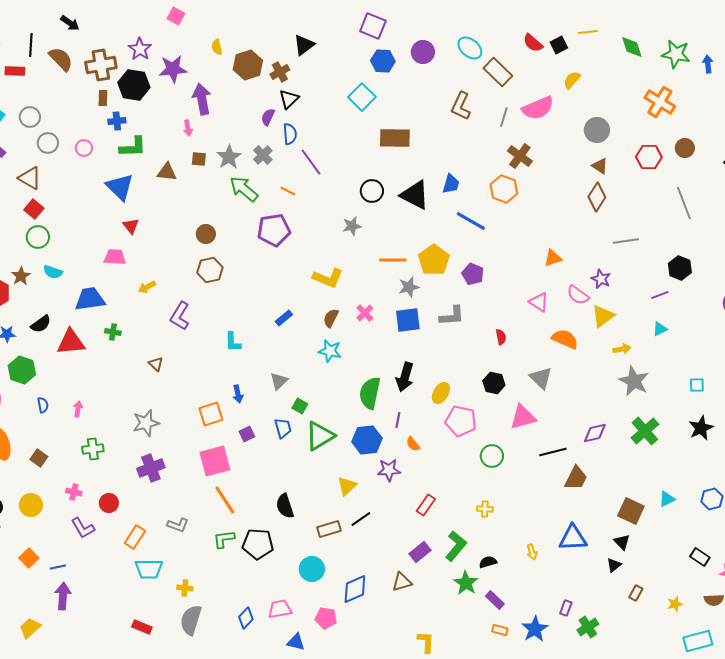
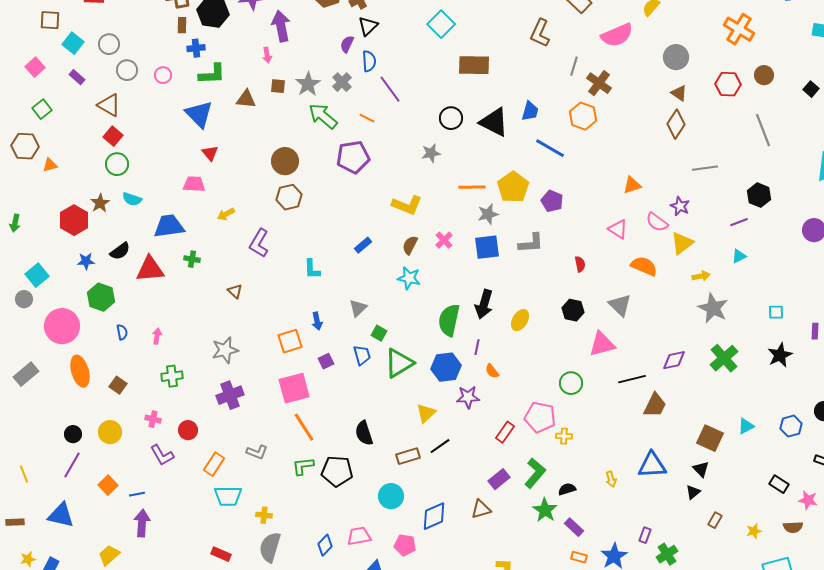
gray line: (504, 117) -> (574, 66), moved
brown circle: (206, 234) -> (285, 161), size x1.4
pink pentagon: (461, 421) -> (540, 417), moved

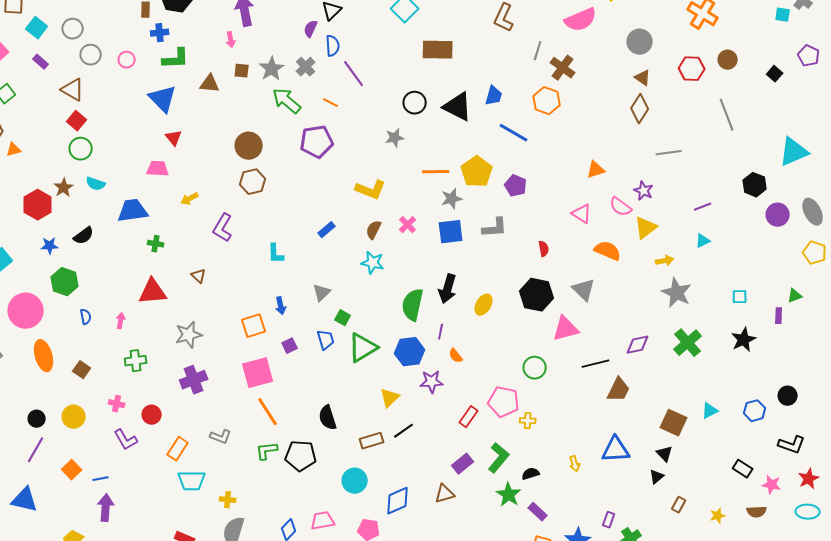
black hexagon: (759, 195) -> (755, 185), moved
red triangle: (150, 269) -> (153, 292), moved
black hexagon: (573, 310) -> (537, 295), size x1.5

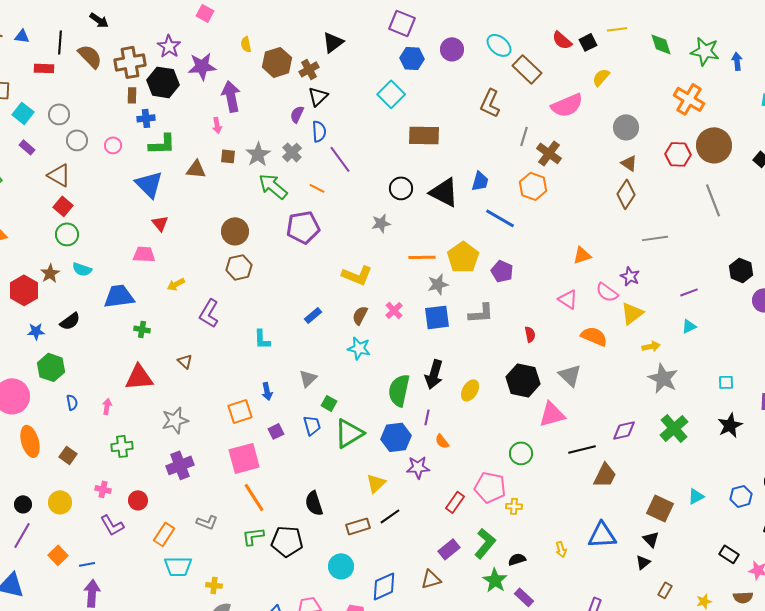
brown circle: (728, 60) -> (714, 145), size x1.8

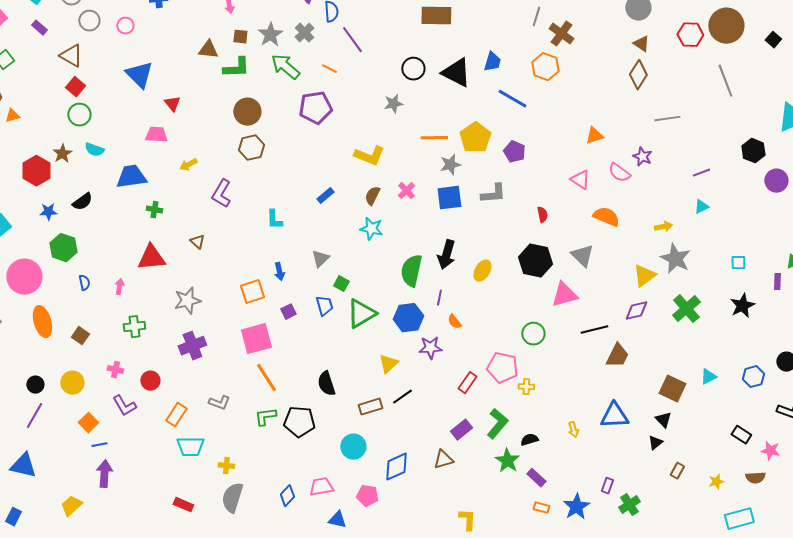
green L-shape: (162, 144) -> (236, 68), moved
blue triangle: (149, 184) -> (139, 75), moved
yellow triangle: (632, 313) -> (644, 276), moved
orange square: (58, 555) -> (88, 423), moved

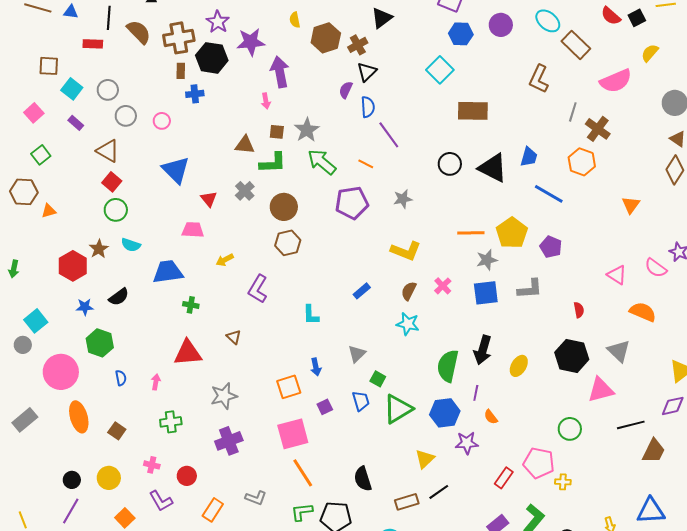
gray cross: (304, 33) -> (245, 191), moved
gray star: (393, 104) -> (403, 199), moved
orange triangle: (594, 136) -> (631, 205), moved, turned -36

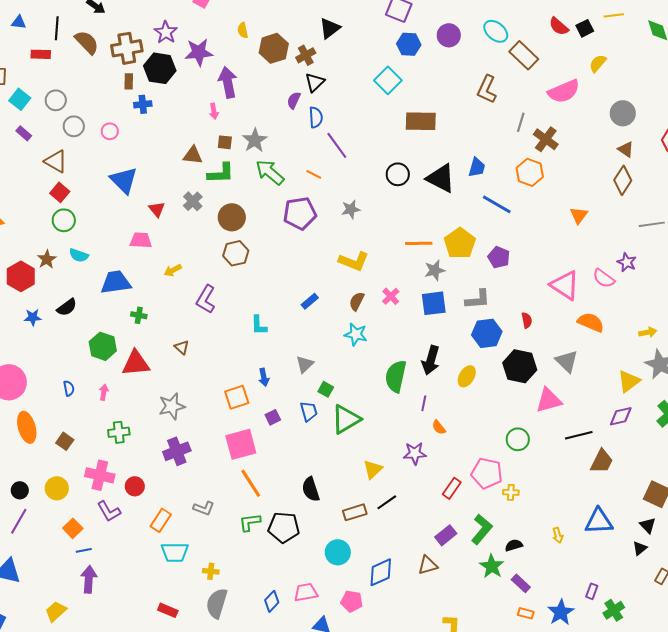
pink triangle: (617, 275) -> (565, 285), size x1.5
green hexagon: (100, 343) -> (103, 346), moved
blue hexagon: (445, 413) -> (487, 333), moved
pink cross: (152, 465) -> (100, 475), size x1.8

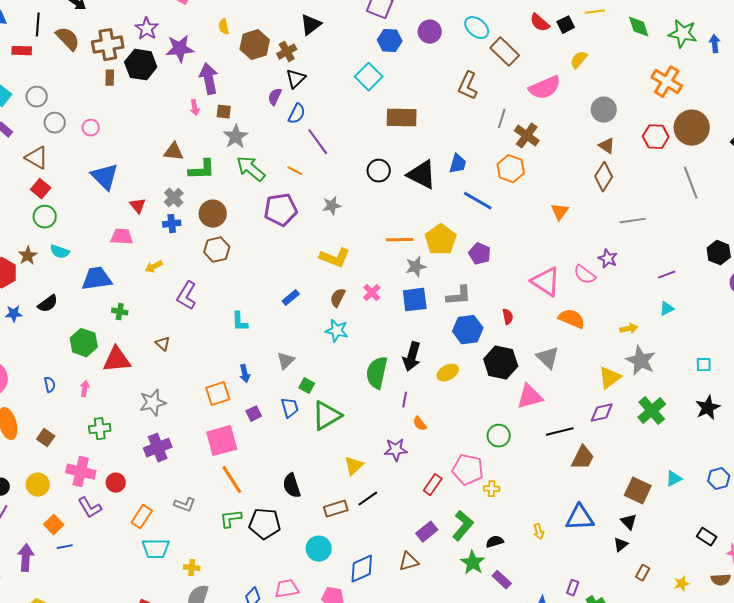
blue cross: (143, 104) -> (172, 224), moved
blue semicircle: (316, 117) -> (297, 114), turned 30
brown square: (225, 142) -> (224, 112), moved
yellow ellipse: (467, 376) -> (448, 373), turned 30
purple arrow: (89, 579) -> (26, 558), moved

